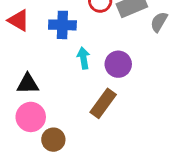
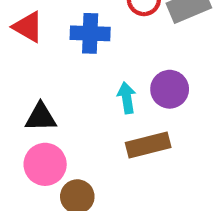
cyan arrow: (84, 58) -> (127, 98), moved
brown rectangle: (103, 103) -> (148, 145), turned 40

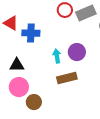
blue cross: (90, 33) -> (31, 33), moved

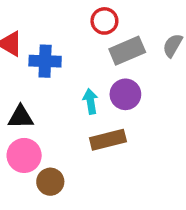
gray rectangle: (86, 13) -> (127, 51), moved

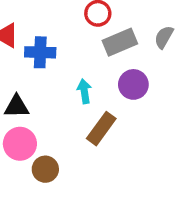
purple circle: (125, 94) -> (133, 84), moved
brown rectangle: (108, 140) -> (101, 129), turned -40

